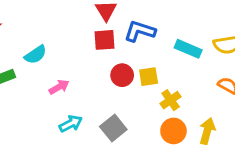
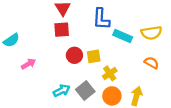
blue L-shape: (140, 31) -> (101, 19), moved, turned -105
cyan arrow: (71, 124) -> (62, 91), moved
gray square: (113, 128) -> (85, 91), moved

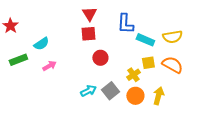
yellow square: (94, 56) -> (148, 63), moved
orange semicircle: (151, 63) -> (172, 65), size x1.5
pink arrow: (28, 64) -> (49, 66), moved

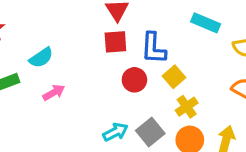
blue L-shape: (125, 24) -> (153, 48), moved
cyan rectangle: (145, 40) -> (206, 23), moved
yellow square: (148, 63) -> (174, 77), moved, turned -32

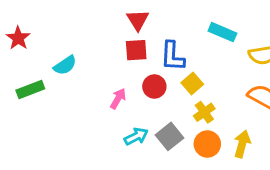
pink arrow: (54, 92) -> (118, 99), moved, turned -30

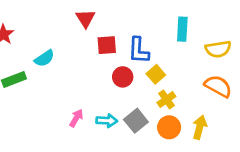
red triangle: (138, 20) -> (86, 19), moved
cyan rectangle: (222, 32) -> (182, 29), turned 70
pink arrow: (118, 99) -> (76, 118), moved
cyan arrow: (136, 136) -> (107, 121), turned 30

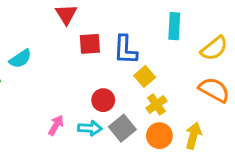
yellow semicircle: (218, 49) -> (214, 48), turned -30
red circle: (123, 77) -> (103, 100), moved

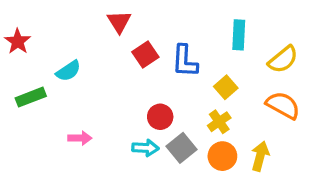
red square: (90, 44) -> (145, 55), turned -30
yellow square: (145, 76) -> (226, 87), moved
pink arrow: (56, 125) -> (80, 138), moved, turned 60

